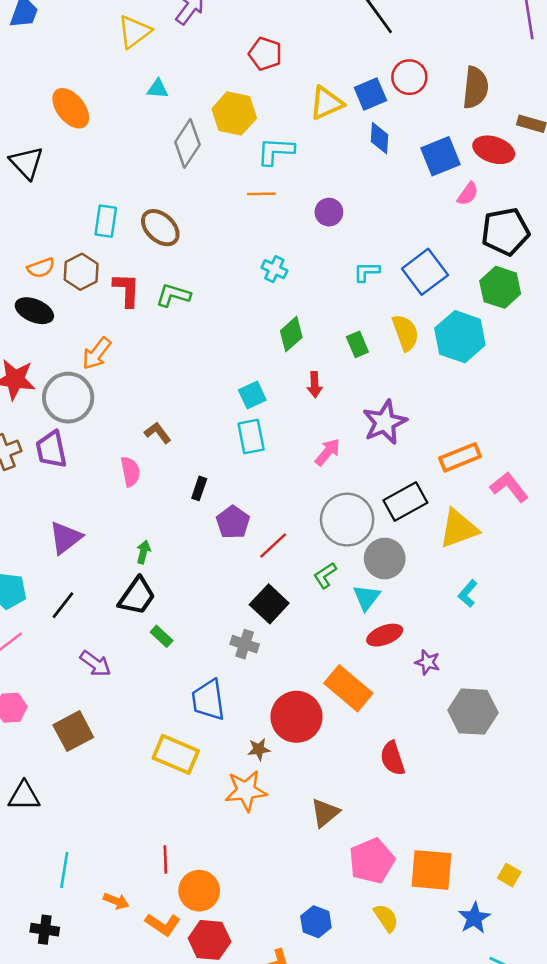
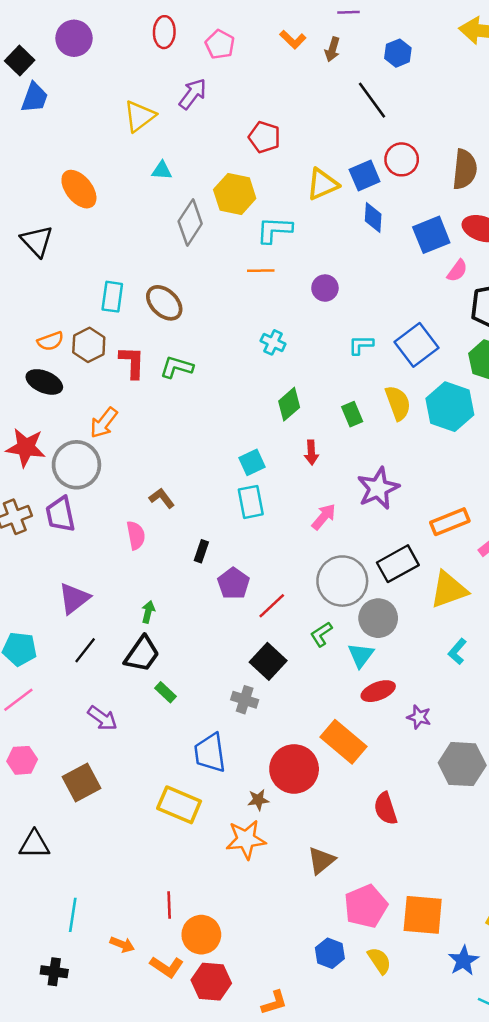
black line: (63, 605) -> (85, 650), moved
blue hexagon: (316, 922) -> (330, 953), moved

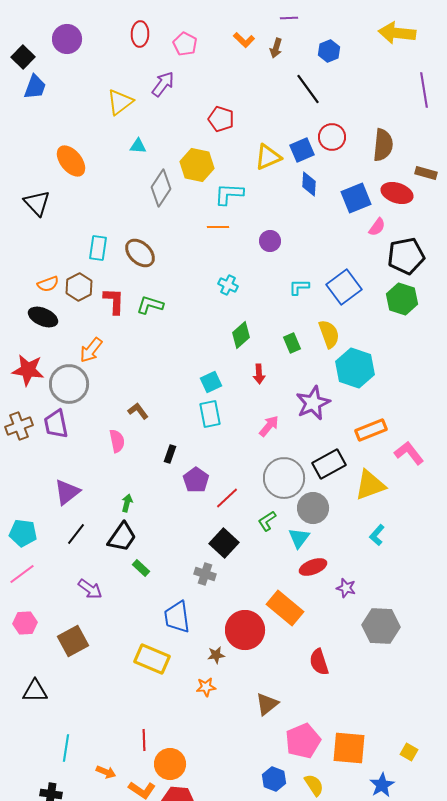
cyan hexagon: (450, 407) -> (355, 368), moved
orange star: (246, 839) -> (206, 687), size x0.6

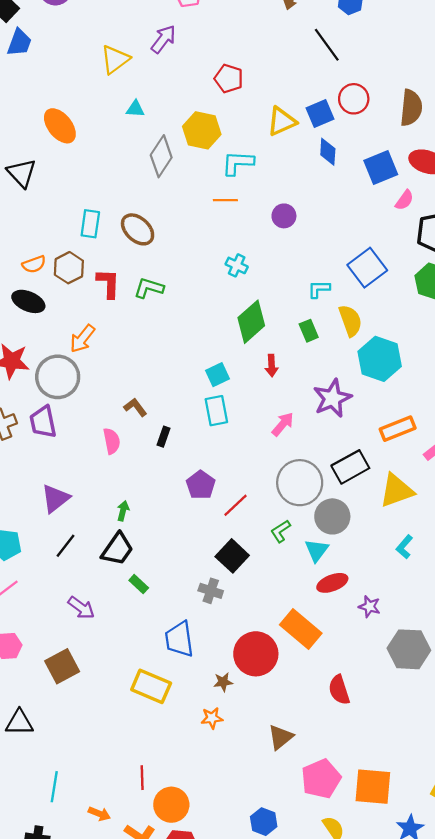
cyan L-shape: (299, 287) -> (319, 289), moved
green diamond: (241, 335) -> (251, 322), size x1.4
black rectangle: (170, 454) -> (163, 437), moved
blue hexagon: (274, 779) -> (264, 822), moved

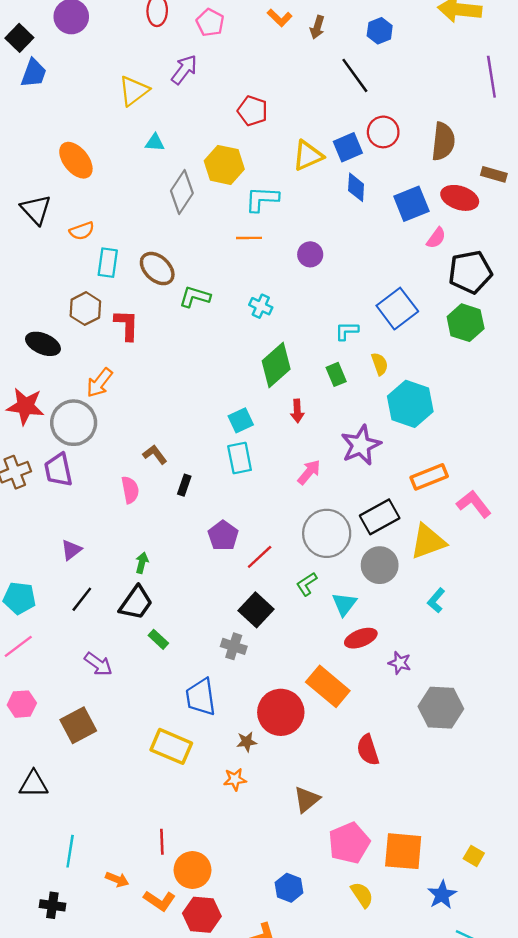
orange semicircle: (34, 264) -> (82, 231), moved
green L-shape: (149, 288) -> (195, 297), moved
yellow semicircle: (350, 321) -> (380, 364), size x0.7
purple triangle: (55, 498) -> (71, 550), size x0.7
gray circle: (332, 516) -> (380, 565), moved

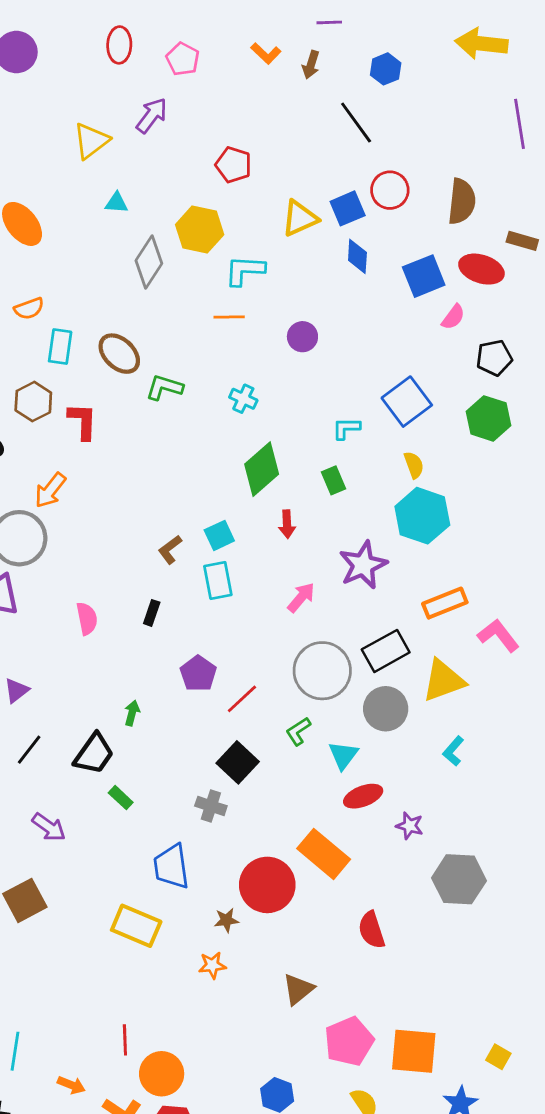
black pentagon: (470, 272) -> (494, 358), size x0.7
yellow semicircle: (380, 364) -> (414, 465), moved
brown L-shape: (155, 454) -> (170, 550), moved, turned -90
green arrow: (142, 563) -> (132, 713), moved

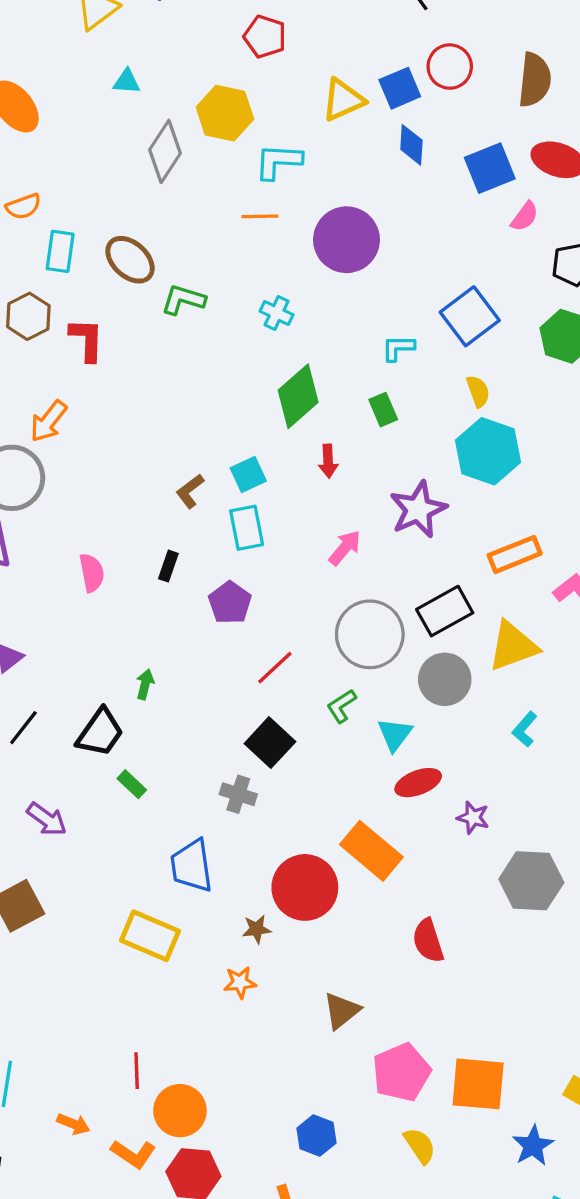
purple circle: (302, 337) -> (347, 240), size x1.8
purple pentagon: (198, 674) -> (230, 603), moved

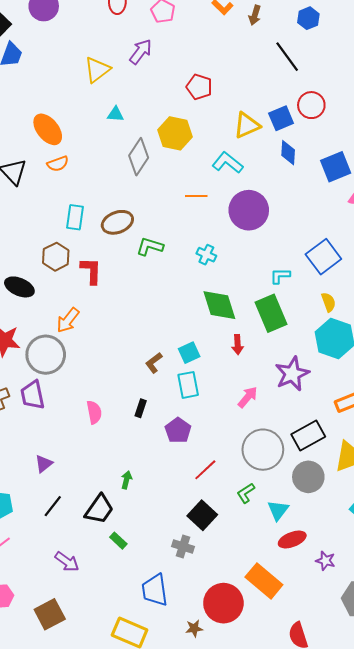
cyan L-shape: (278, 161) -> (228, 163), moved, turned 36
orange semicircle: (23, 206) -> (58, 164), moved
brown ellipse: (130, 260) -> (117, 222), turned -64
green diamond: (298, 396) -> (219, 305), turned -66
green rectangle: (383, 410) -> (271, 313), size x1.8

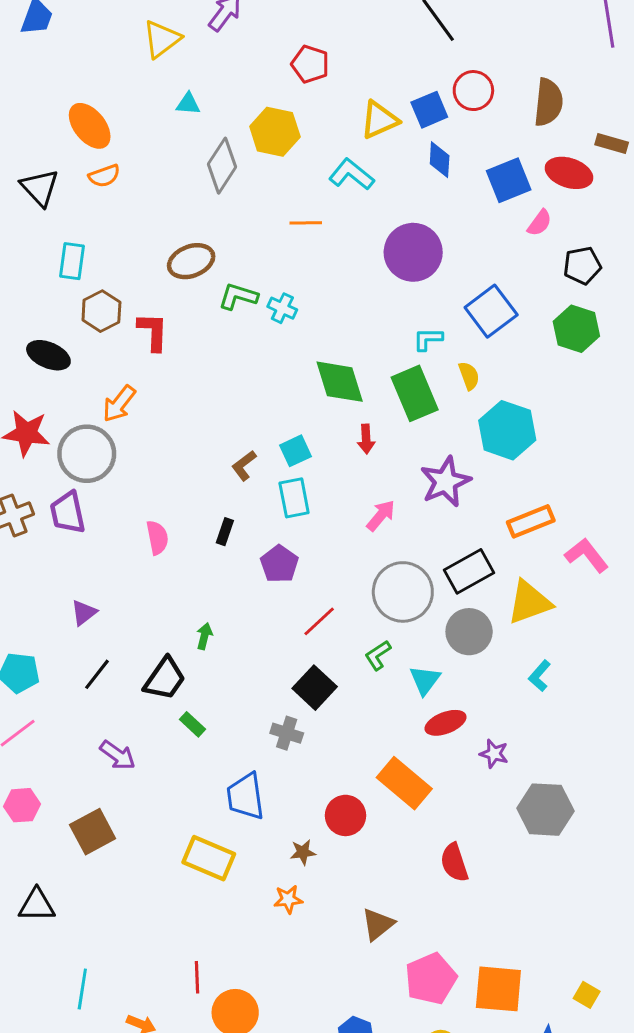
purple circle: (249, 210) -> (413, 252), moved
cyan rectangle: (75, 217) -> (72, 261), moved
cyan cross: (206, 255) -> (282, 308), moved
yellow semicircle: (329, 302) -> (469, 376), moved
red circle: (223, 603) -> (345, 815), size x0.7

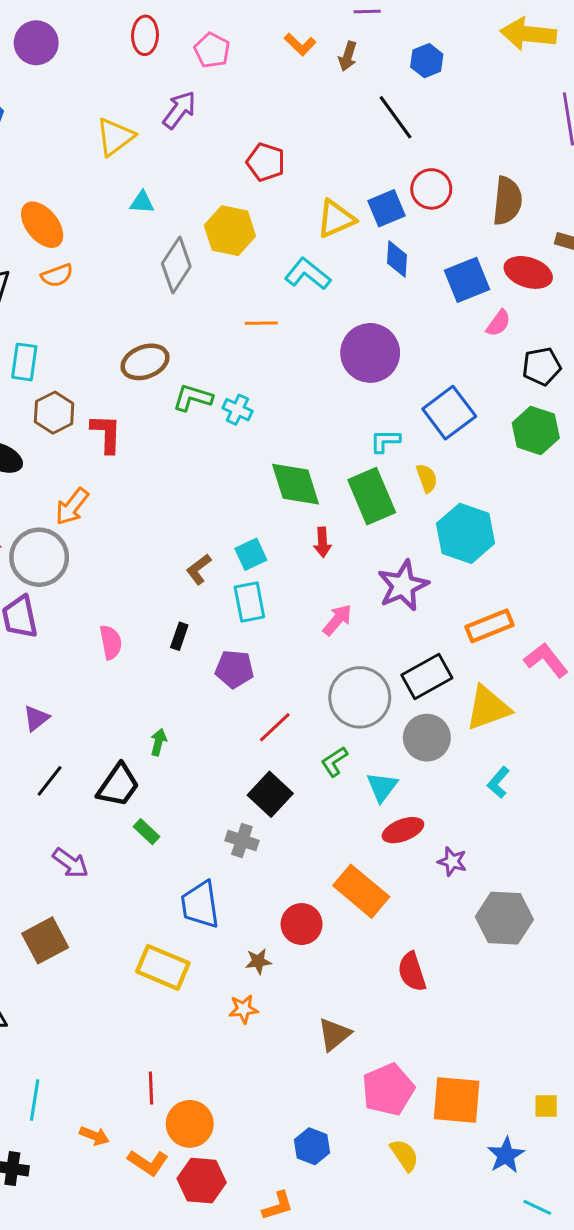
purple pentagon: (279, 564) -> (234, 669), turned -30
yellow square: (587, 995) -> (546, 1106), turned -30

